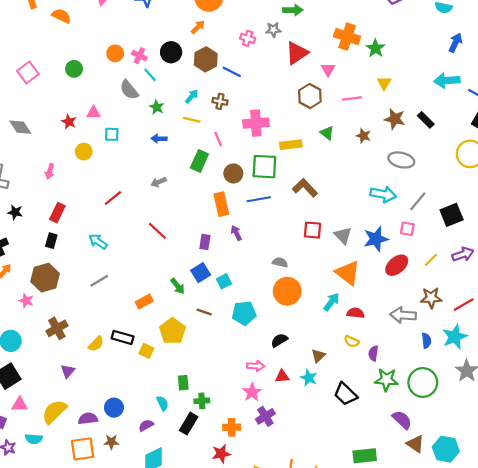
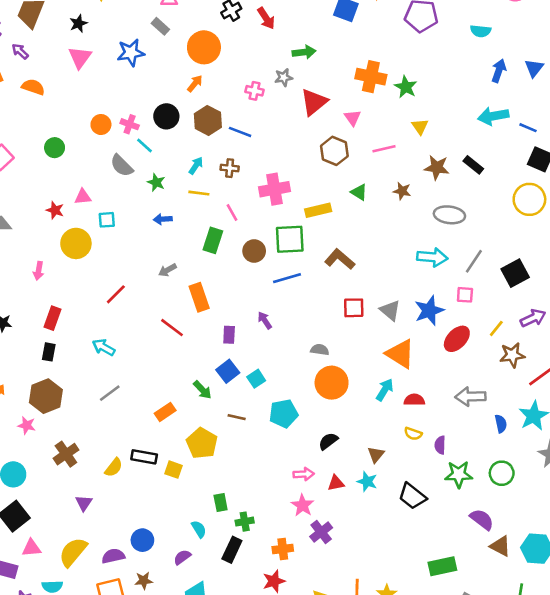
yellow circle: (84, 152) -> (76, 243), size x1.5
orange rectangle: (221, 204) -> (199, 297), moved
brown star: (431, 298) -> (512, 355), moved
green circle: (423, 382) -> (502, 473), size x0.7

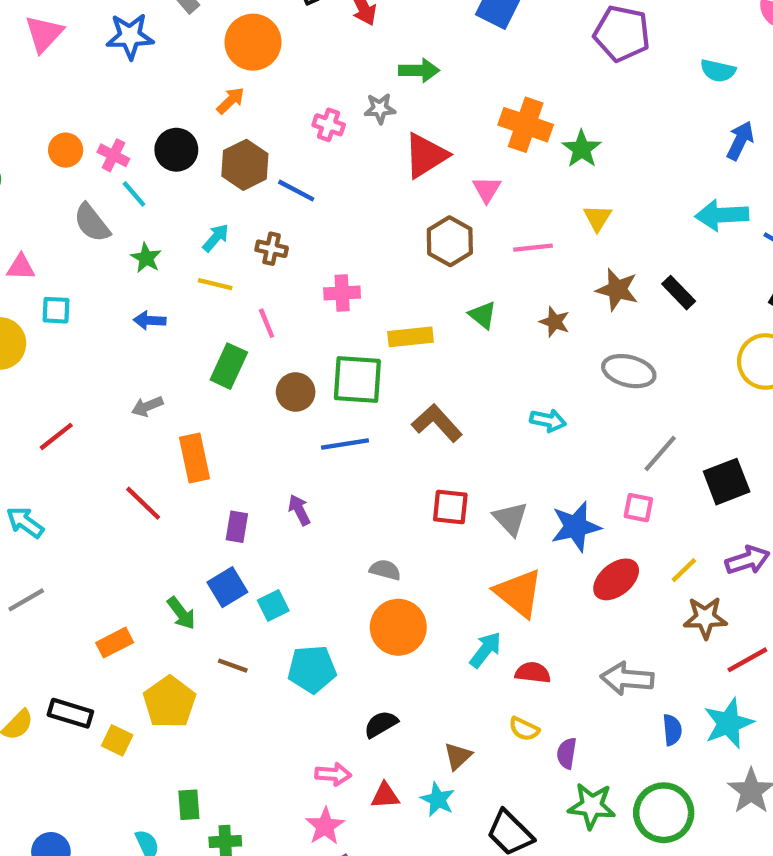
pink cross: (275, 189) -> (342, 293), size x0.7
cyan arrow: (432, 257) -> (548, 420), moved, size x0.7
green circle: (502, 473) -> (664, 813), size x1.4

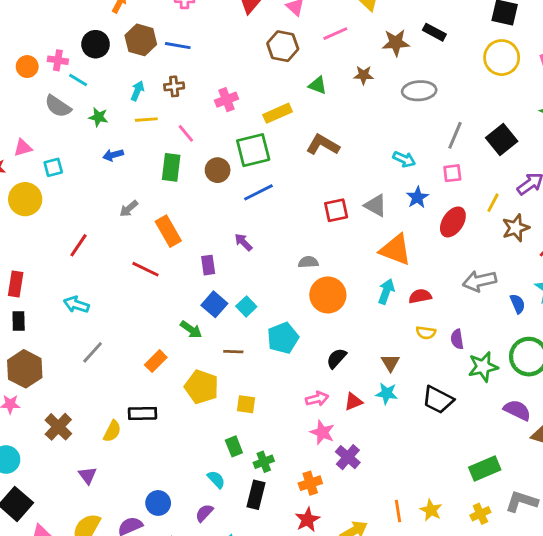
cyan arrow: (548, 420) -> (404, 159), moved, turned 30
brown L-shape: (437, 423) -> (323, 145), moved
blue star: (576, 527) -> (417, 197), size x0.7
yellow square: (117, 740) -> (246, 404), moved

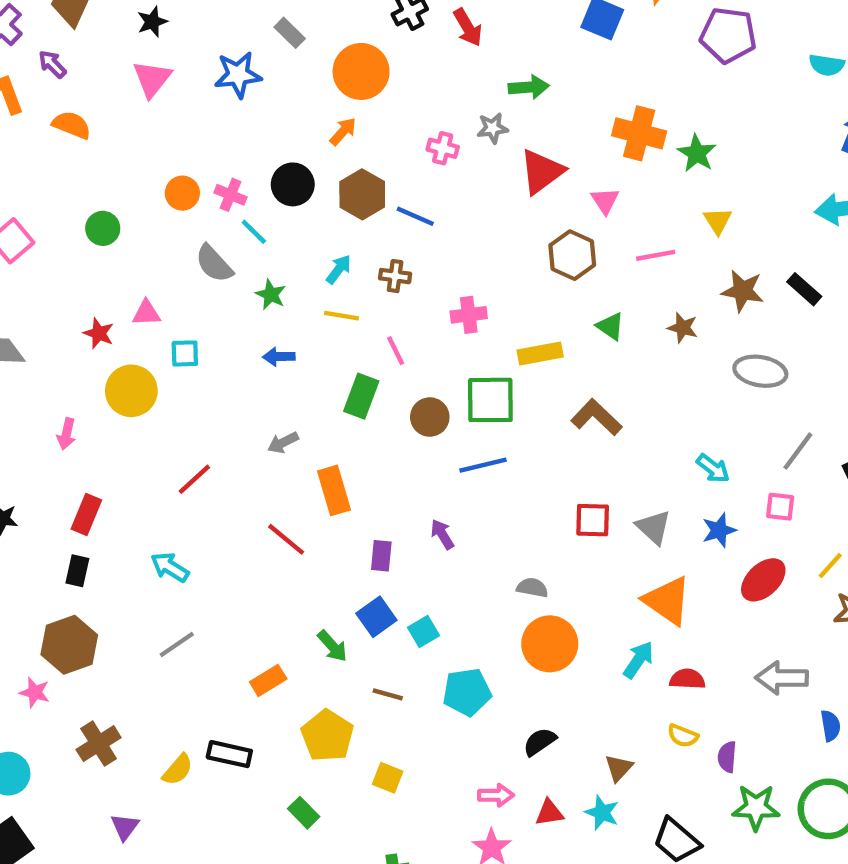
green rectangle: (234, 446) -> (304, 813), moved, turned -36

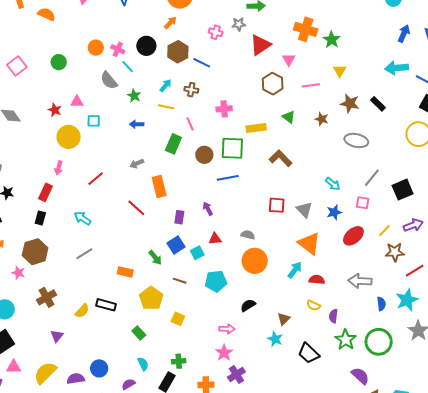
pink arrow: (66, 434) -> (59, 168), moved
orange rectangle: (268, 680) -> (125, 272), turned 42
green star: (756, 807) -> (346, 340), turned 30
red triangle: (549, 813) -> (215, 239), moved

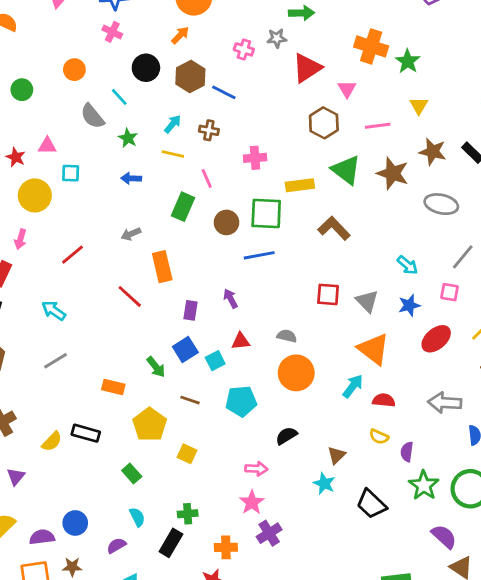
pink cross: (118, 49) -> (112, 32), moved
green triangle: (289, 117) -> (346, 170), size x1.6
brown star: (322, 119) -> (393, 173), size x1.6

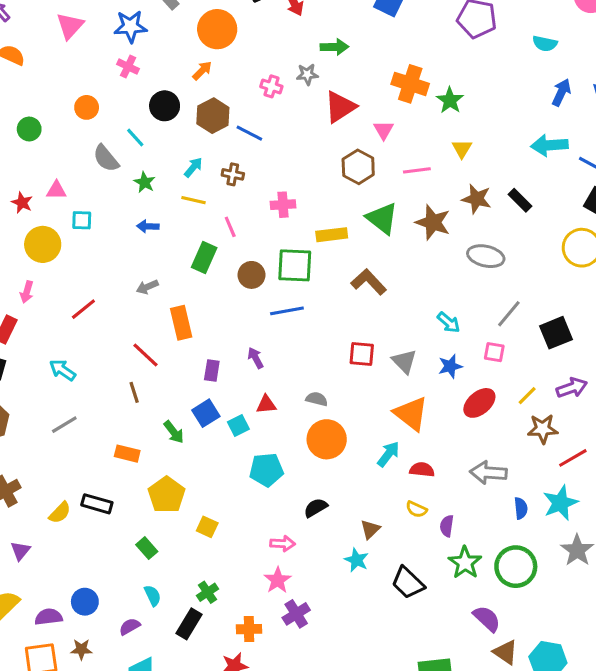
brown line: (190, 400) -> (134, 392), moved, turned 54
green cross: (188, 514) -> (207, 592), turned -30

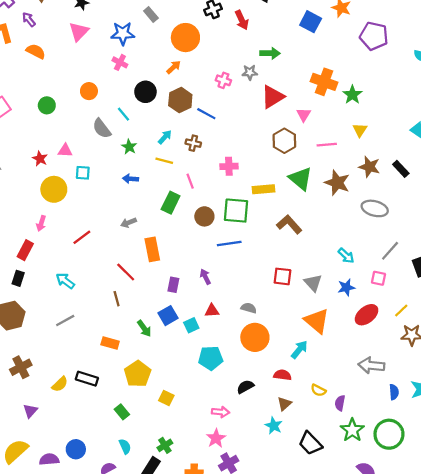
red semicircle: (422, 470) -> (282, 375), moved

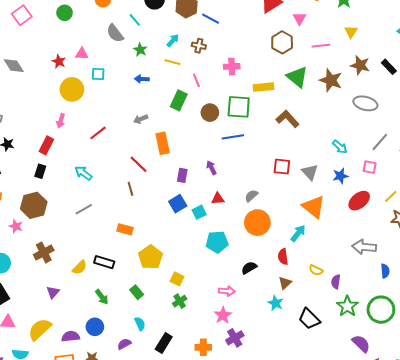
gray semicircle: (249, 308) -> (251, 196), turned -56
green arrow: (144, 328) -> (102, 297), moved
red semicircle: (282, 375) -> (283, 257), turned -105
green cross: (165, 445) -> (180, 301), moved

